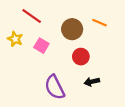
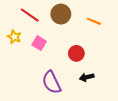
brown circle: (72, 29) -> (61, 14), moved

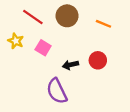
red circle: (76, 53) -> (98, 60), moved
black arrow: (87, 77) -> (70, 65), moved

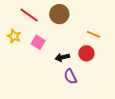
orange line: (104, 24) -> (93, 34), moved
purple semicircle: (57, 91) -> (70, 76), moved, size x0.7

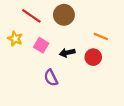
black arrow: (62, 57) -> (67, 53), moved
purple semicircle: (70, 76) -> (51, 78), moved

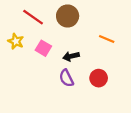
red circle: (93, 57) -> (99, 78), moved
purple semicircle: (51, 78) -> (66, 78), moved

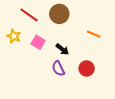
black arrow: (71, 56) -> (62, 49), turned -128

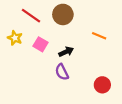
black arrow: (62, 49) -> (66, 52), turned -64
red circle: (87, 68) -> (102, 85), moved

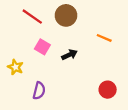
yellow star: (15, 38) -> (15, 67), moved
purple semicircle: (62, 72) -> (39, 91), moved, turned -140

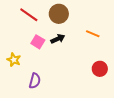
black arrow: (69, 55) -> (58, 39), moved
red circle: (108, 90) -> (100, 69), moved

